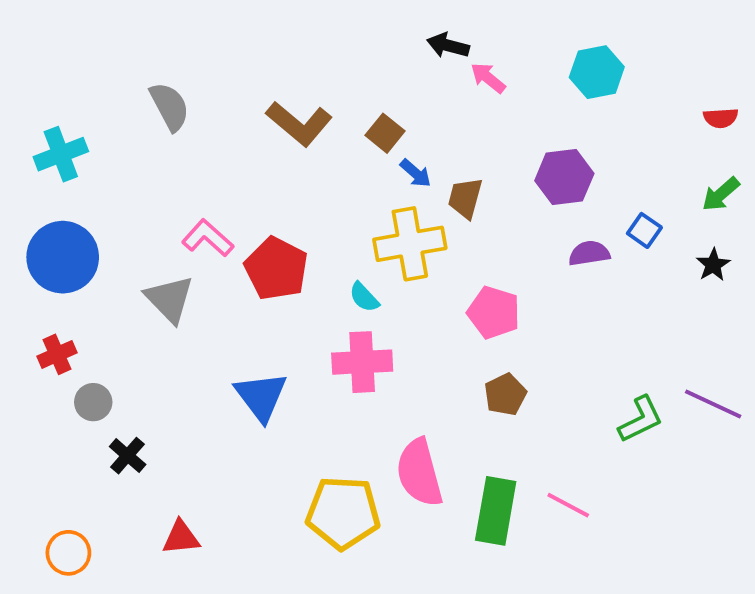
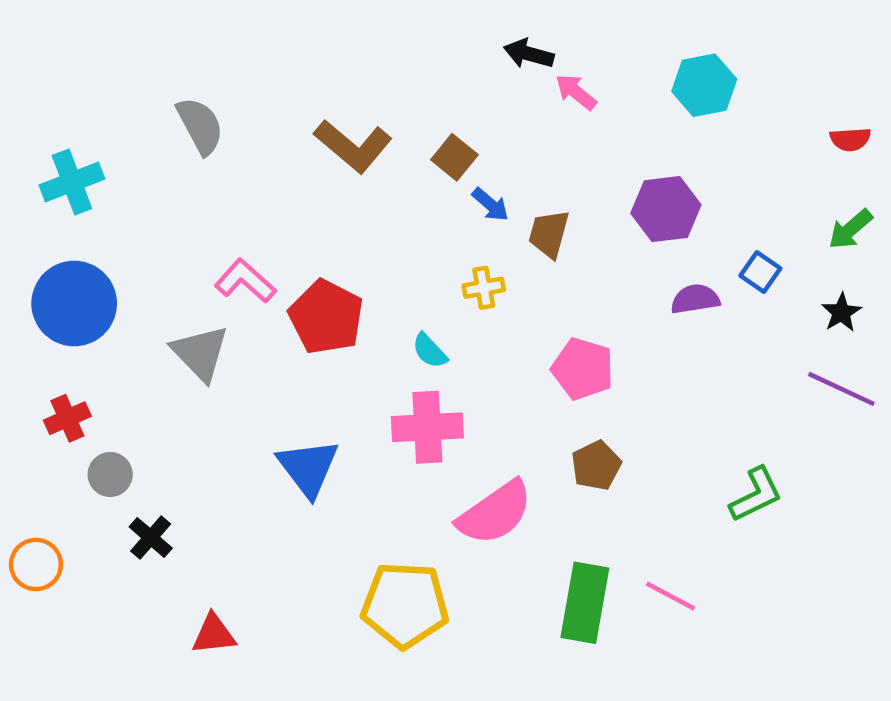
yellow cross: (410, 244) -> (484, 288), size x0.5
purple line: (713, 404) -> (841, 389), moved
pink semicircle: (419, 473) -> (495, 513), moved, turned -110
orange circle: (68, 553) -> (36, 564), moved

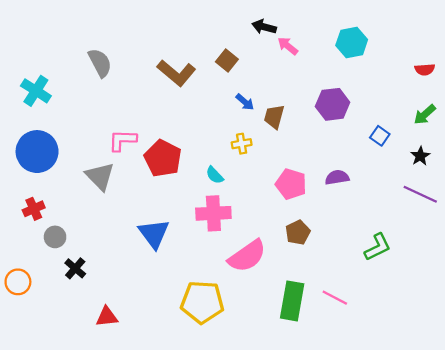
brown square: (454, 157) -> (227, 60), moved
cyan cross: (72, 182) -> (36, 91), turned -36
pink L-shape: (245, 281) -> (122, 140), turned -40
purple semicircle: (695, 299) -> (337, 177), moved

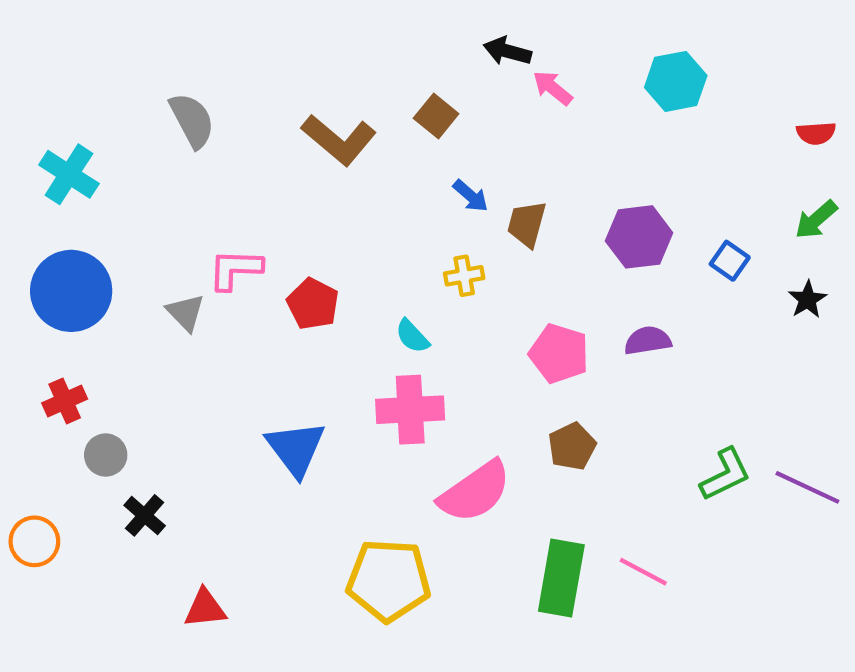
purple hexagon: (333, 104) -> (639, 237), moved
red pentagon: (163, 158) -> (313, 304), size x0.7
gray triangle: (100, 176) -> (186, 312), moved, size x0.7
purple line: (420, 194) -> (807, 487), moved

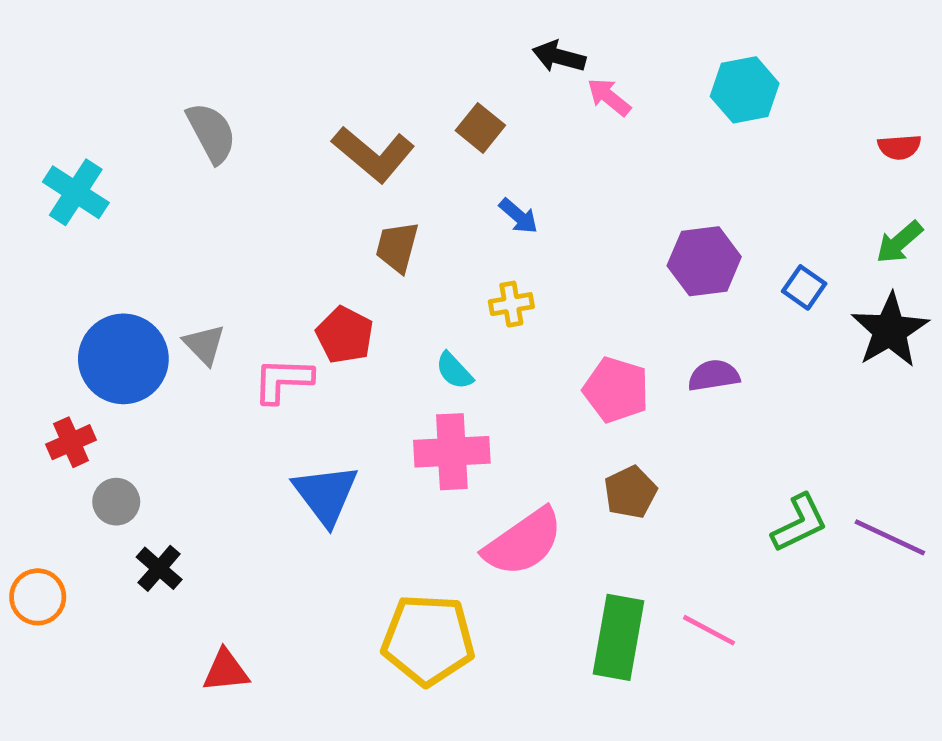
brown trapezoid: (527, 224) -> (397, 247), moved
pink L-shape: (235, 269) -> (283, 380), moved
blue circle: (71, 291) -> (123, 359), moved
black star: (807, 300) -> (890, 330), size x1.8

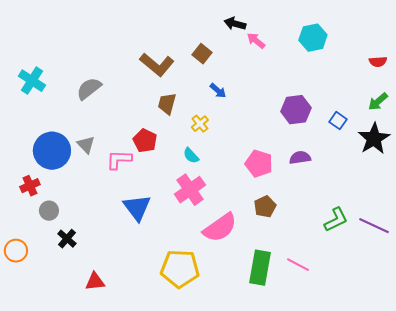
gray semicircle: (211, 133) -> (89, 89), moved, turned -100
yellow cross: (511, 304) -> (200, 124), moved, turned -30
pink cross: (452, 452) -> (190, 190), turned -32

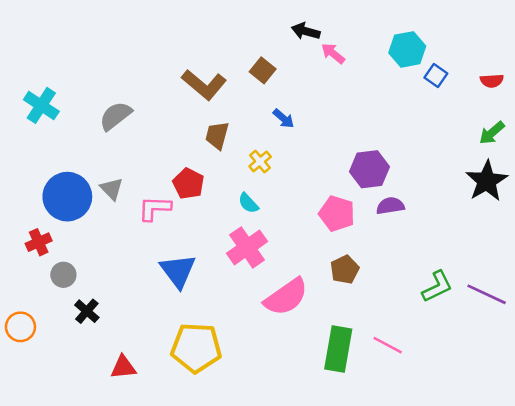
purple hexagon: (296, 110) -> (369, 169), moved
blue square: (338, 121) -> (436, 76), moved
yellow pentagon: (180, 269) -> (196, 348), moved

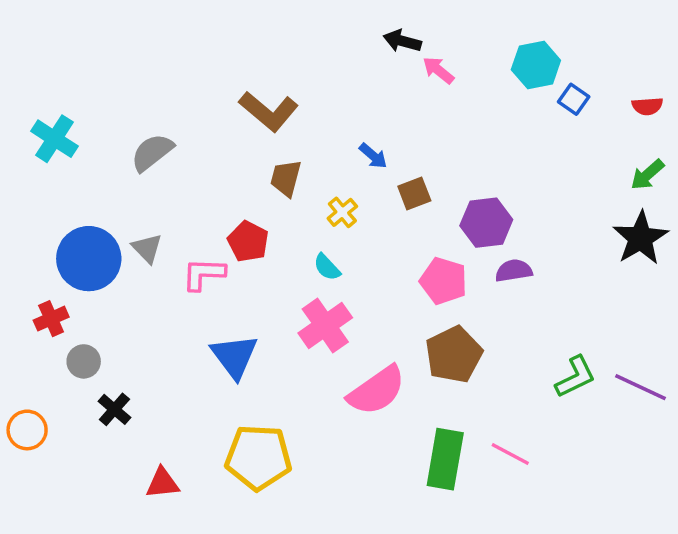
brown square: (263, 70) -> (414, 194), moved, turned 30
brown pentagon: (345, 270) -> (454, 355), size x1.5

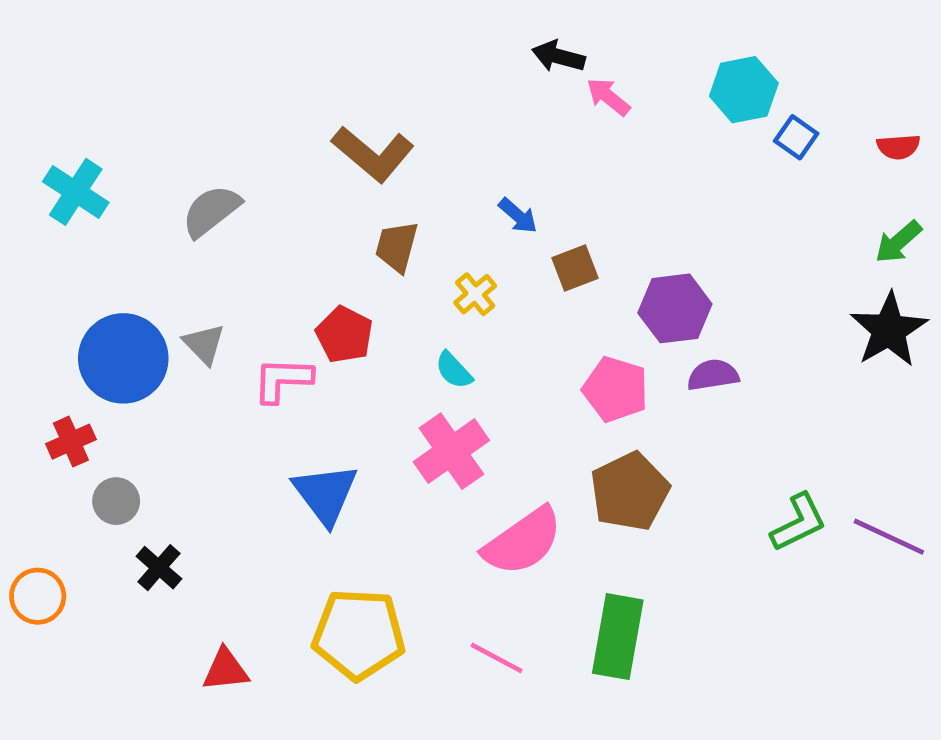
pink line: (510, 454) -> (497, 658), moved

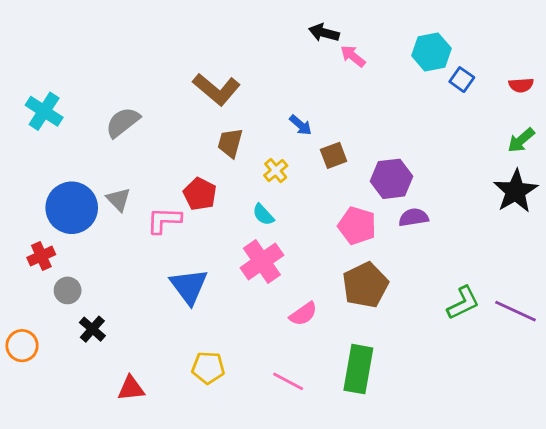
pink semicircle: (523, 541) -> (303, 314), size x0.6
yellow pentagon: (359, 634) -> (208, 368), size x0.6

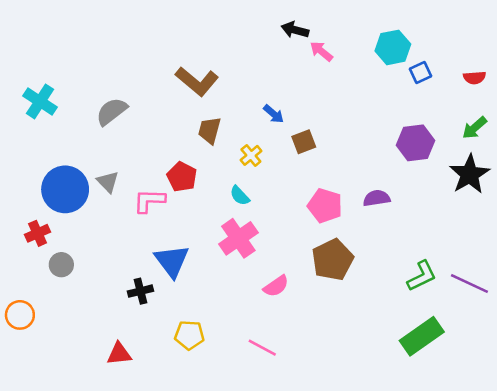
blue square: (462, 80) -> (420, 73), turned 30
purple hexagon: (391, 179) -> (415, 143), moved
black cross: (92, 329) -> (140, 291), moved, turned 35
green rectangle: (358, 369) -> (422, 336), moved, turned 45

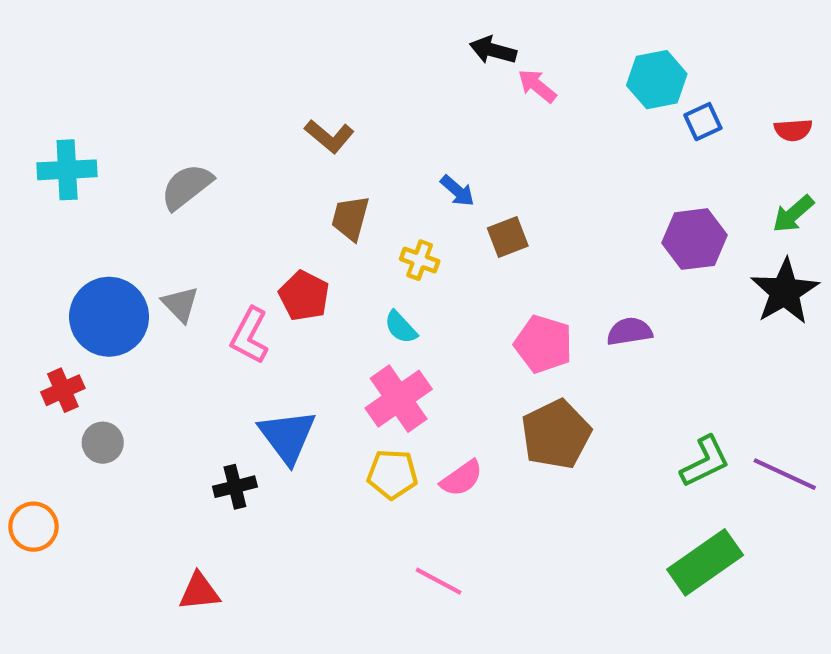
brown L-shape: (197, 81) -> (329, 136), size x0.7
cyan cross: (40, 101) -> (67, 170), turned -36
yellow cross: (251, 155) -> (420, 260), turned -30
pink L-shape: (149, 201) -> (250, 336), turned -64
yellow pentagon: (189, 335) -> (392, 474), moved

